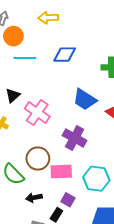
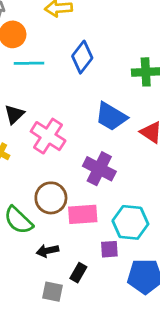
blue diamond: (65, 55) -> (82, 57), turned -50
purple square: (68, 200) -> (109, 249), moved, turned -32

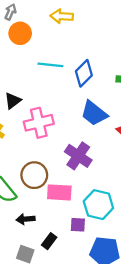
blue diamond: (82, 57) -> (84, 73), moved
cyan line: (29, 63) -> (50, 65), moved
pink cross: (48, 136) -> (39, 123), turned 36

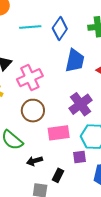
blue trapezoid: (94, 113) -> (75, 61), turned -105
purple cross: (78, 156) -> (81, 104), moved, turned 30
brown circle: (34, 175) -> (33, 111), moved

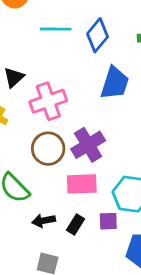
purple cross: (81, 104) -> (88, 145), moved
black rectangle: (58, 175) -> (75, 225), moved

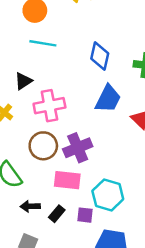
cyan line: (56, 29) -> (43, 43), moved
blue diamond: (98, 35) -> (100, 56), turned -36

